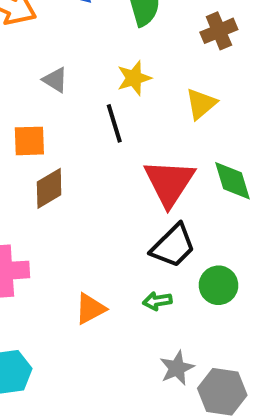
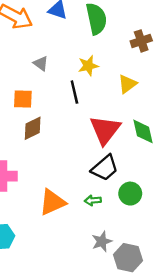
orange triangle: (90, 309) -> (52, 202), size x1.4

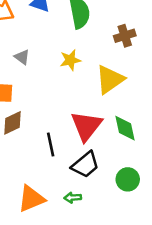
yellow triangle: (127, 84) -> (110, 79), size x1.5
black line: (74, 92) -> (51, 145), moved
green circle: (130, 194) -> (128, 179), moved

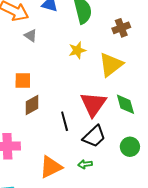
gray triangle: (22, 57) -> (31, 36), moved

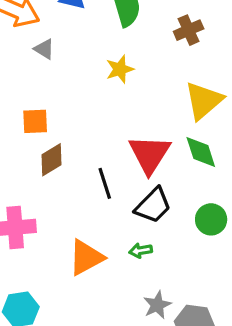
yellow triangle: (111, 65) -> (204, 101), moved

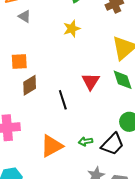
red triangle: (149, 154) -> (91, 81), size x0.7
black trapezoid: (153, 205) -> (113, 144), moved

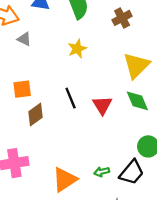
black line: (63, 100) -> (71, 98), moved

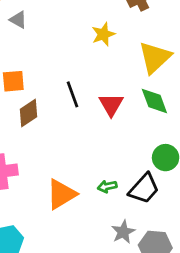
yellow star: (77, 49) -> (103, 34), moved

